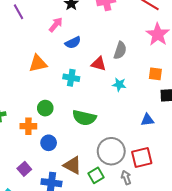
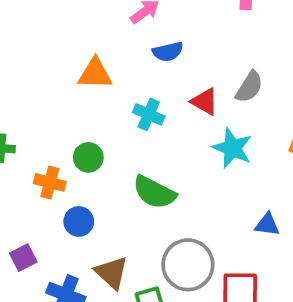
cyan star: (119, 84) -> (232, 148), size x1.5

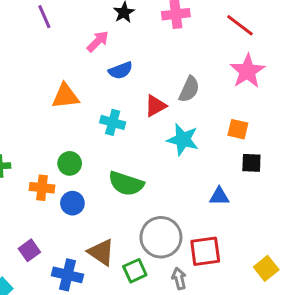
red triangle: (205, 101) -> (155, 106), turned -50
blue circle: (79, 222) -> (72, 203), moved

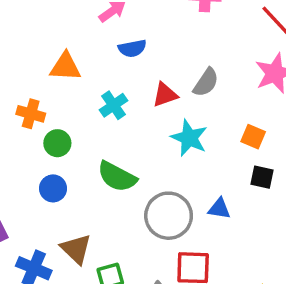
cyan cross: (113, 122) -> (114, 105), turned 30
orange cross: (42, 188) -> (31, 114), moved
gray circle: (161, 237) -> (169, 216), moved

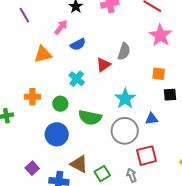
orange triangle: (65, 67) -> (43, 54), moved
cyan star: (189, 138) -> (125, 99), moved, turned 30
green circle: (57, 143) -> (60, 104), moved
blue circle: (53, 188) -> (57, 134), size x1.5

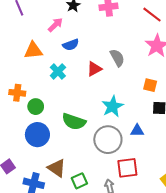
gray semicircle: (124, 51) -> (117, 58), turned -54
cyan cross: (77, 79) -> (58, 72), moved
green circle: (60, 104) -> (36, 107), moved

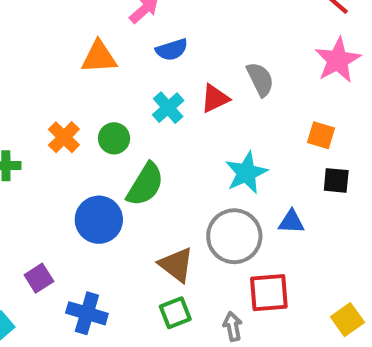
cyan cross: (58, 72) -> (168, 108), moved
orange cross: (17, 93) -> (64, 137), turned 35
green circle: (36, 107) -> (114, 138), moved
green semicircle: (74, 122) -> (145, 184), moved, turned -80
brown triangle: (57, 168) -> (176, 265), moved

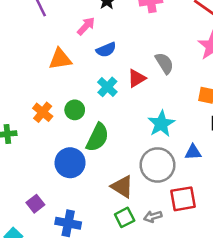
gray arrow: (233, 326) -> (153, 217), moved, turned -90

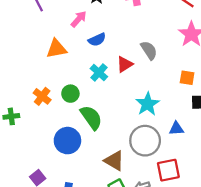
green semicircle: (97, 137) -> (91, 118), turned -60

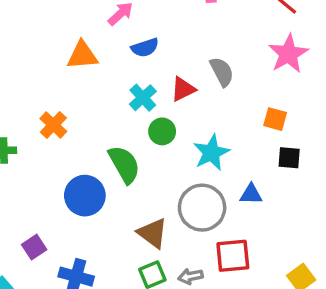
green circle: (70, 94) -> (162, 131), moved

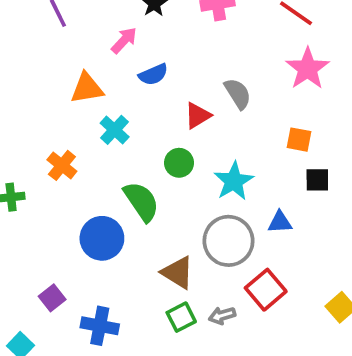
cyan cross: (143, 98) -> (115, 130), moved
red square: (233, 256) -> (266, 290), turned -30

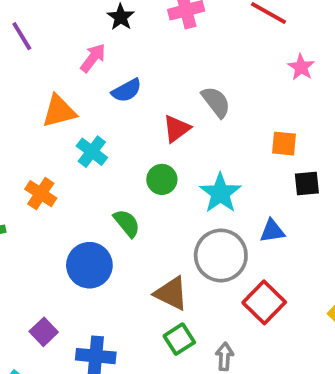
pink star: (307, 69) -> (301, 67), moved, size x0.6
green semicircle: (141, 201) -> (127, 223), size x0.7
gray arrow: (222, 316) -> (225, 356), moved, turned 115

